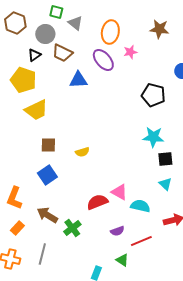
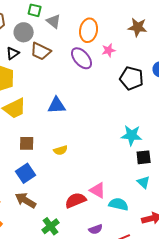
blue triangle: (78, 80) -> (57, 105), moved
black pentagon: (153, 95) -> (132, 78), moved
brown arrow: (47, 215) -> (26, 200), moved

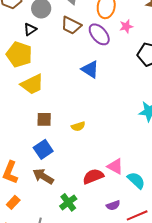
brown trapezoid: (41, 51) -> (71, 25), moved
blue triangle: (57, 105) -> (90, 69), moved, turned 36
cyan semicircle: (119, 204) -> (136, 180), turned 30

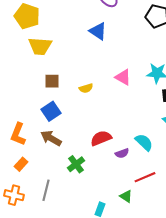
yellow trapezoid: (32, 84) -> (40, 46), turned 30
pink triangle: (115, 166) -> (123, 77), moved
purple semicircle: (113, 205) -> (122, 153), moved

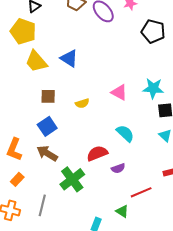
blue triangle: (98, 31) -> (69, 58), moved
yellow trapezoid: (40, 46) -> (36, 61), turned 45
cyan semicircle: (144, 142) -> (125, 133), moved
green cross: (76, 164) -> (72, 179), size x1.4

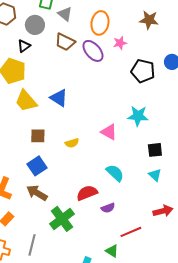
cyan star: (153, 88) -> (138, 116), moved

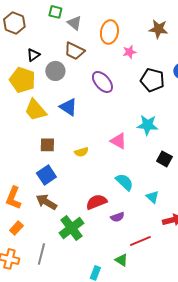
gray circle: (35, 25) -> (55, 71), moved
purple ellipse: (93, 51) -> (102, 82), moved
black square: (155, 150) -> (164, 159), turned 35
cyan triangle: (155, 175) -> (152, 197), moved

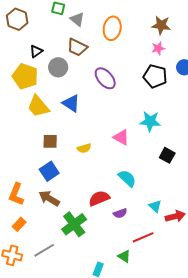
pink star: (129, 52) -> (158, 48), moved
cyan triangle: (152, 197) -> (155, 206), moved
gray line: (41, 254) -> (44, 250), turned 45

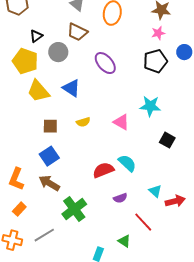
black pentagon: (155, 76) -> (155, 61), turned -30
yellow semicircle: (84, 148) -> (83, 122), moved
red semicircle: (99, 198) -> (103, 170), moved
red line: (143, 237) -> (143, 222), turned 70

